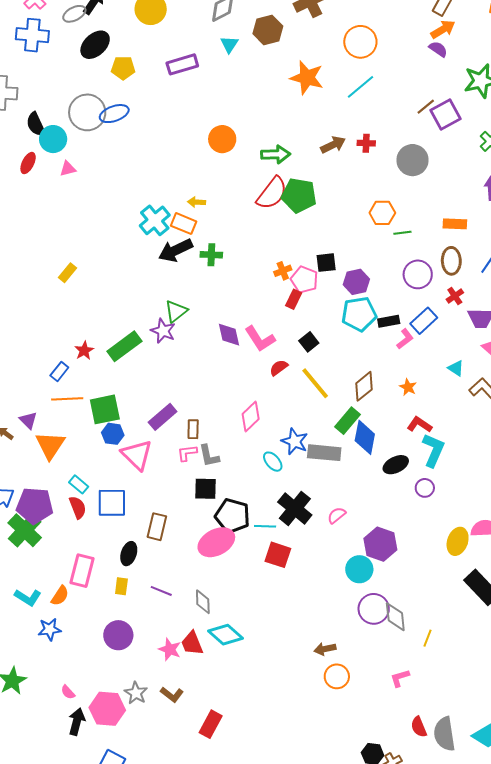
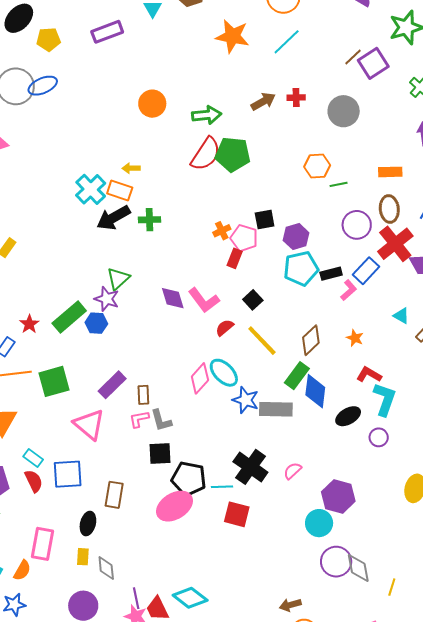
red cross: (455, 296) -> (395, 244), size x2.0
blue hexagon: (113, 434) -> (96, 323), moved
cyan ellipse: (273, 462) -> (224, 373), moved, size x1.4
purple line: (161, 591) -> (136, 598), moved, turned 60
gray diamond: (203, 602) -> (106, 568), moved

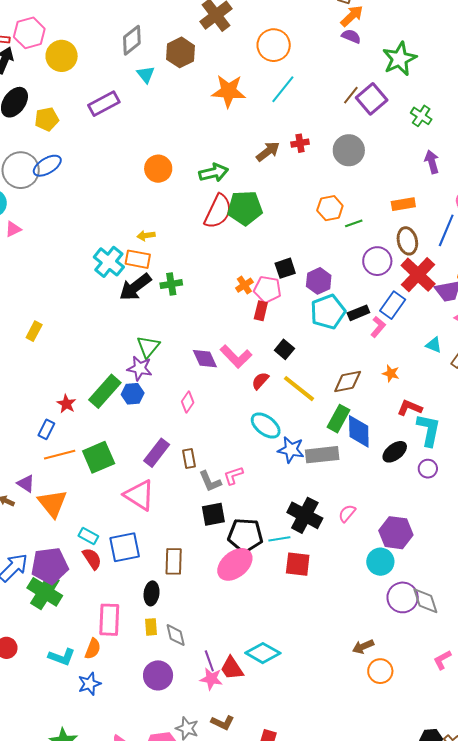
brown diamond: (311, 340) -> (348, 382), turned 40
pink diamond: (200, 378) -> (188, 402), moved, size x0.7
pink L-shape: (139, 419) -> (233, 475), moved

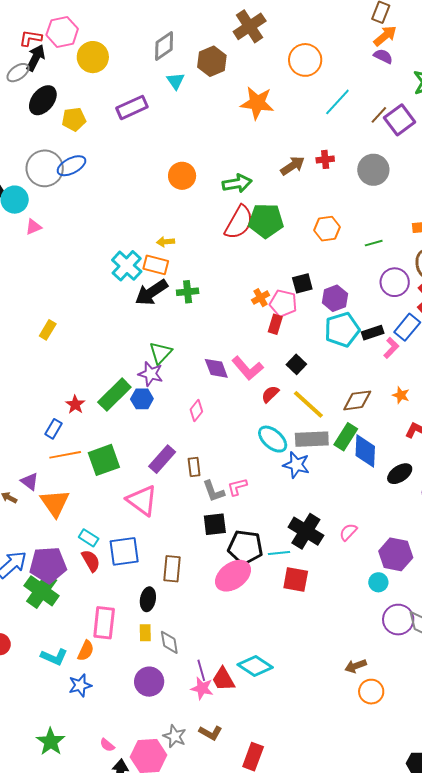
cyan line: (283, 89) -> (337, 102), moved
orange hexagon: (330, 208) -> (327, 229), moved
gray rectangle: (322, 455) -> (312, 439), moved
cyan circle: (380, 562) -> (378, 582), size x0.7

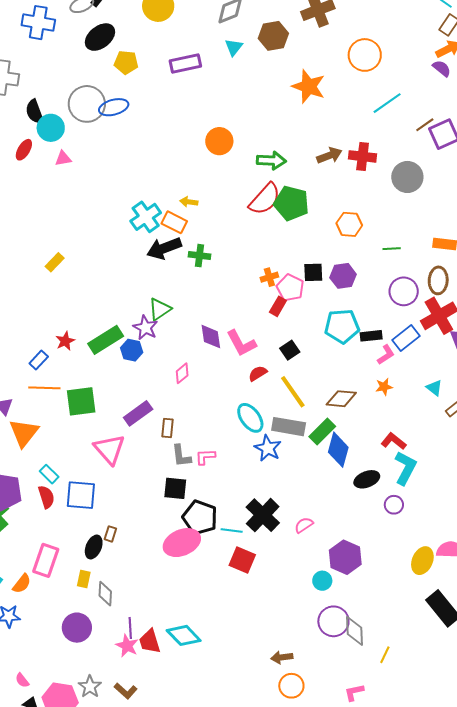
red cross: (325, 159) -> (363, 156), size x1.5
purple hexagon: (335, 298) -> (343, 276), moved
orange star: (401, 395) -> (384, 387), moved, turned 30
brown rectangle: (172, 569) -> (110, 534), moved, size x0.6

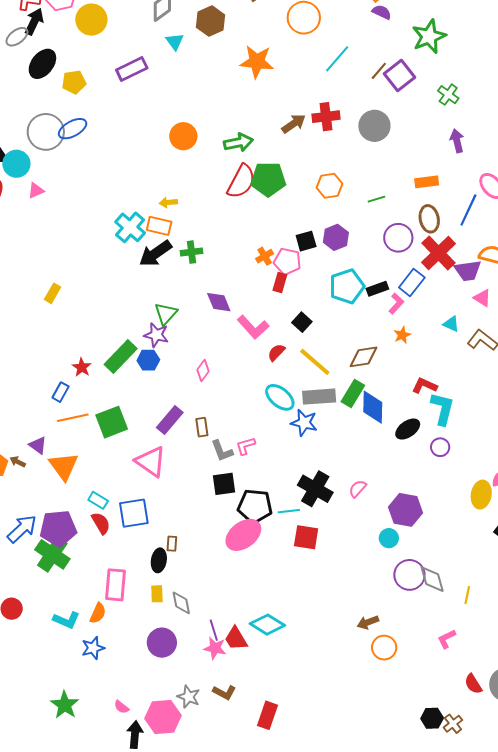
purple diamond: (211, 337) -> (219, 302), moved

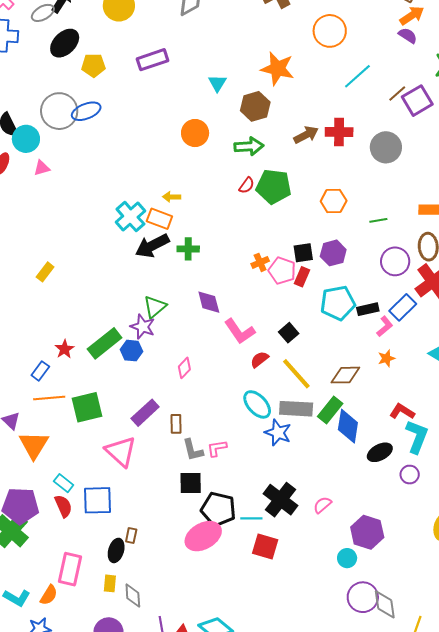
brown hexagon: (210, 21) -> (255, 106), moved
cyan triangle: (175, 42) -> (217, 83), moved
red semicircle: (241, 181) -> (247, 185), size x0.5
red rectangle: (280, 283) -> (302, 277), moved

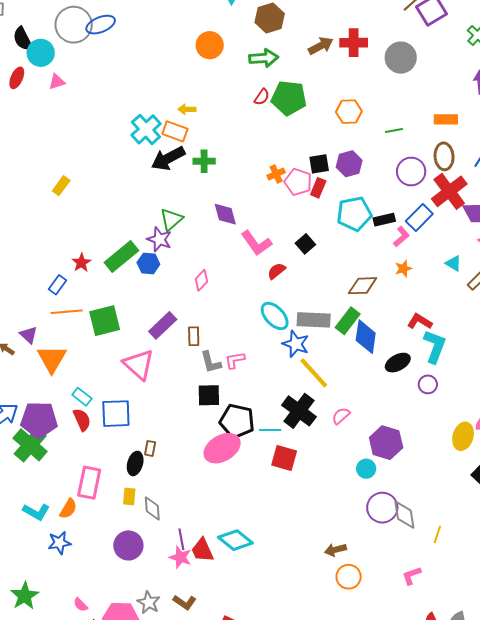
yellow line: (296, 374) -> (314, 373), moved

